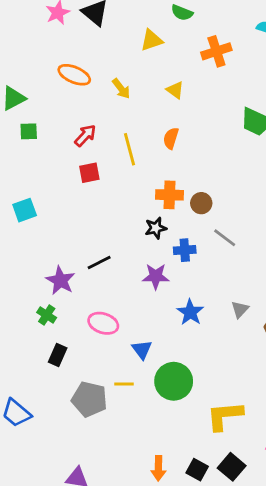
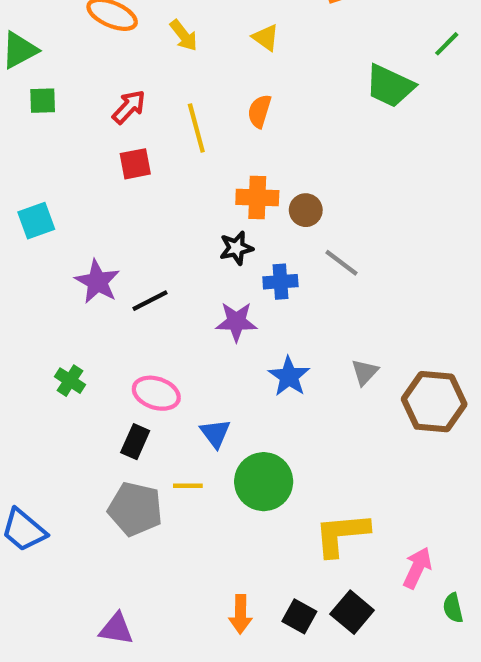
purple star: (60, 280) -> (97, 282), moved
black rectangle: (58, 355) -> (135, 442), moved

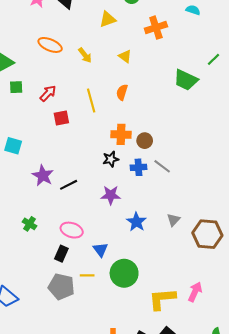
red arrow: (129, 107) -> (48, 93), moved
cyan square: (36, 221) -> (13, 146), turned 36
blue cross: (280, 282) -> (138, 167), moved
pink arrow: (417, 568) -> (195, 292), moved

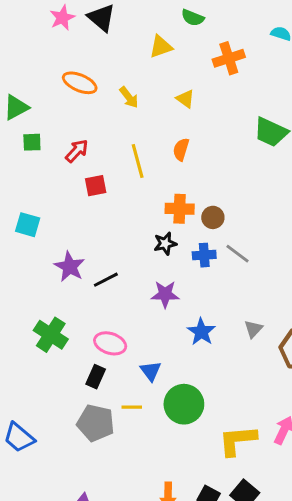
green cross: (29, 224) -> (51, 335), size x1.6

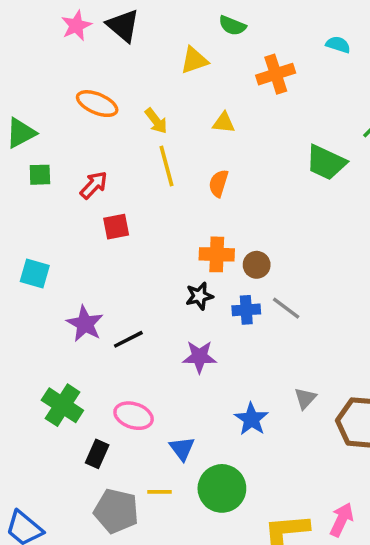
yellow triangle: (185, 99) -> (224, 123), turned -30
yellow line: (138, 161) -> (166, 166), moved
blue star: (201, 332) -> (251, 419), moved
black rectangle: (96, 377) -> (97, 454), moved

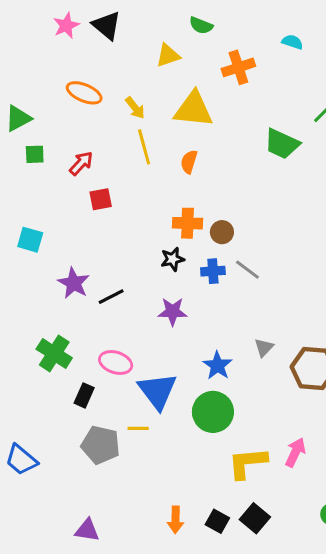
yellow triangle: (224, 123) -> (193, 109), size x2.0
blue triangle: (182, 449) -> (158, 391), size x1.8
green circle: (222, 488) -> (213, 412), moved

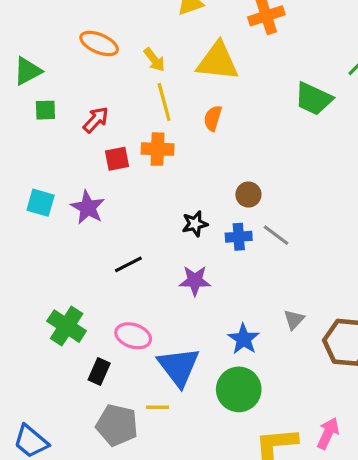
orange cross: (187, 223) -> (158, 149), moved
purple star: (74, 283) -> (88, 208), moved

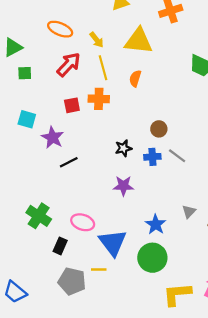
red arrow: (96, 120) -> (69, 65), moved, size x1.4
cyan square: (41, 203) -> (27, 119), moved
black line: (128, 264) -> (69, 162), moved

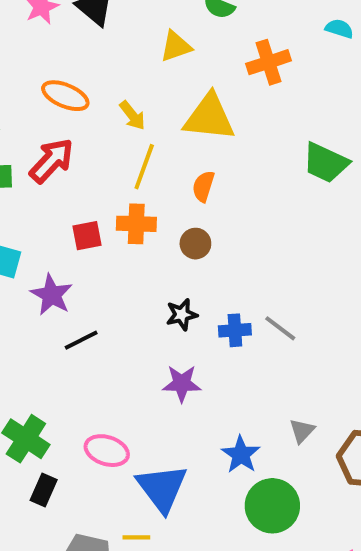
red arrow: (69, 65) -> (52, 161), moved
yellow line: (103, 68) -> (144, 167), turned 35
brown circle: (159, 129) -> (195, 244), moved
black rectangle: (60, 246) -> (44, 490), moved
green circle: (152, 258) -> (272, 506), moved

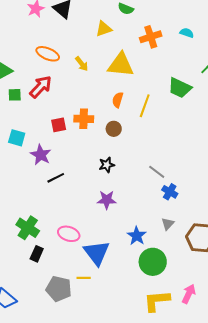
cyan semicircle: (339, 29) -> (187, 33), moved
yellow line: (144, 167) -> (145, 106), moved
blue cross: (235, 330) -> (170, 192), moved, turned 35

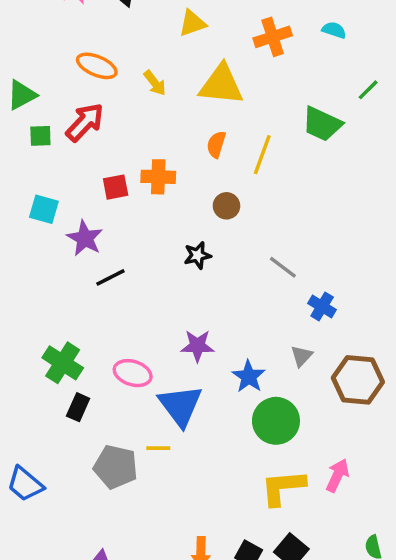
brown circle: (114, 129) -> (226, 206), moved
blue cross: (170, 192) -> (322, 307), moved
purple star: (107, 200) -> (197, 346), moved

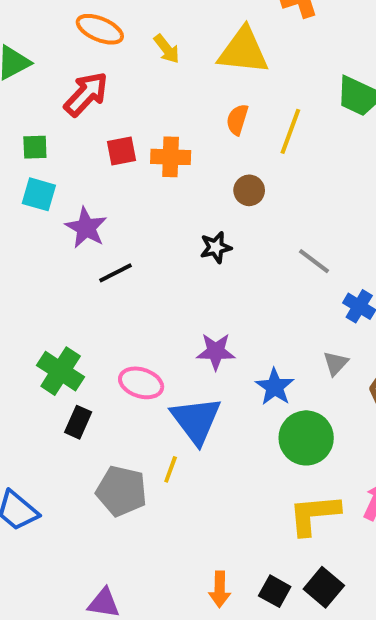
green square: (40, 136) -> (35, 147), moved
red square: (116, 187) -> (121, 151), moved
yellow line: (158, 448) -> (171, 469), turned -70

